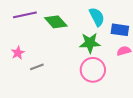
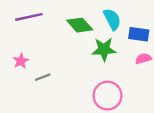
green diamond: (56, 22) -> (80, 25), moved
pink circle: (93, 70) -> (107, 96), moved

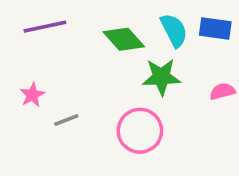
blue rectangle: (139, 34) -> (215, 29), moved
pink circle: (107, 96) -> (140, 131), moved

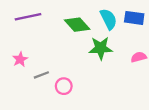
pink circle: (140, 131) -> (64, 86), moved, size x0.6

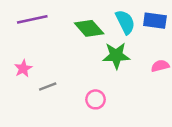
pink circle: (64, 86) -> (96, 99), moved

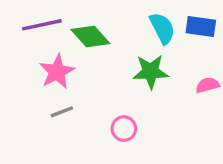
green diamond: (89, 28) -> (90, 37), moved
pink star: (23, 68) -> (57, 72), moved, size x1.5

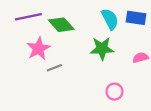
gray line: (62, 112) -> (54, 68), moved
pink circle: (124, 129) -> (114, 92), moved

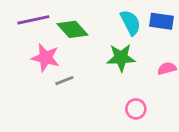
pink star: (39, 49) -> (45, 58), turned -30

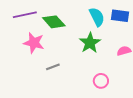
green star: (121, 58) -> (90, 43), turned -30
gray line: (64, 81) -> (53, 67), moved

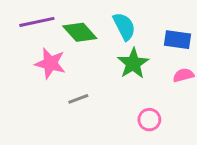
blue rectangle: (120, 16) -> (177, 40), moved
cyan semicircle: (97, 17) -> (124, 26), moved

